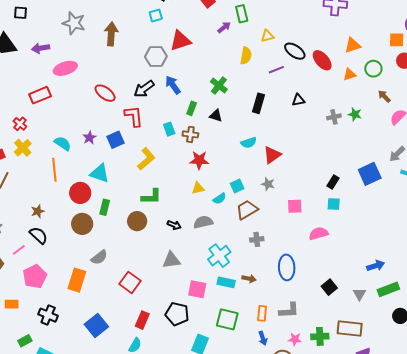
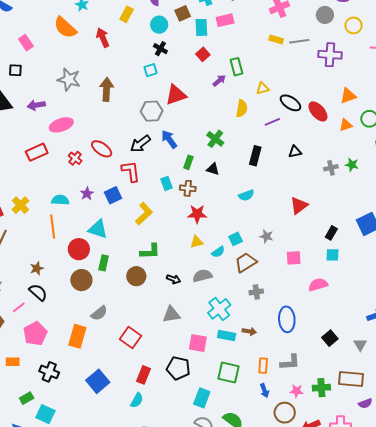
red cross: (20, 124) -> (75, 158), moved
cyan semicircle: (63, 143) -> (60, 200), turned -30
red triangle: (272, 155) -> (299, 206), moved

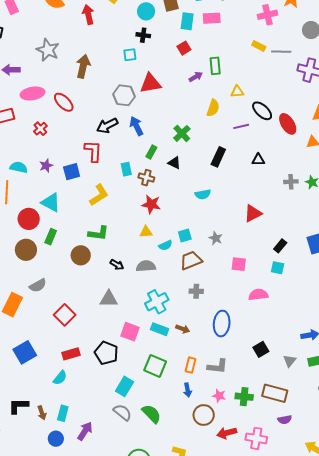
black cross: (160, 49) -> (143, 35), turned -32
red ellipse: (102, 149) -> (64, 102), moved
red rectangle: (144, 375) -> (71, 354), turned 42

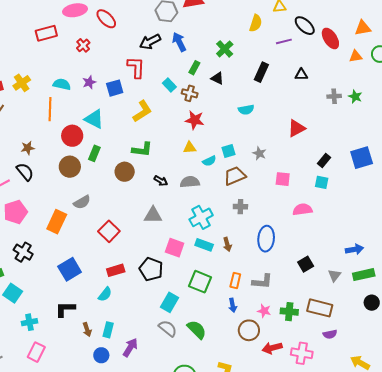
cyan rectangle: (126, 169) -> (169, 85), turned -32
brown arrow: (183, 329) -> (227, 244), turned 56
black L-shape: (18, 406) -> (65, 309), moved

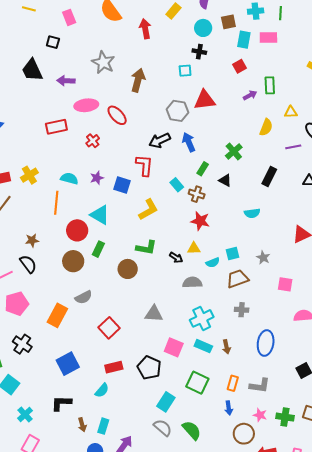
blue square: (115, 88) -> (122, 185), turned 30
black arrow: (161, 181) -> (176, 258), moved
cyan cross: (29, 322) -> (25, 414), turned -35

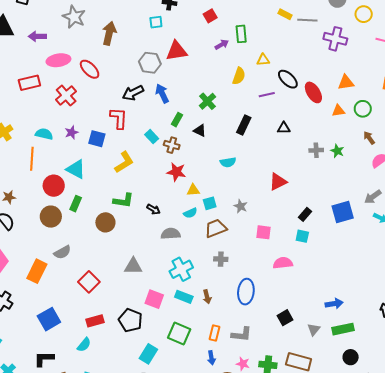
red cross: (93, 141) -> (66, 95), size x1.5
yellow triangle: (194, 248) -> (193, 190), moved

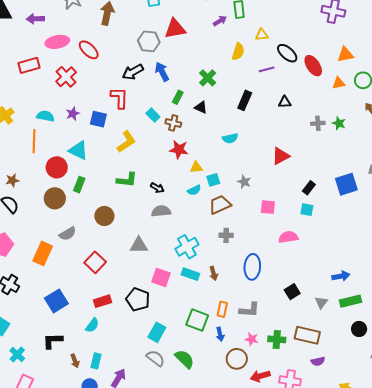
brown circle: (105, 222) -> (104, 216), moved
gray semicircle: (171, 234) -> (161, 211), moved
green square: (179, 334) -> (197, 320), moved

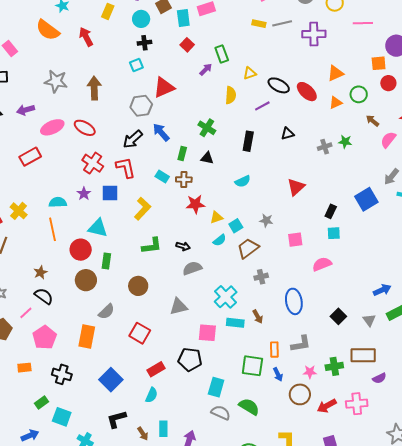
red cross: (66, 77) -> (93, 163), moved

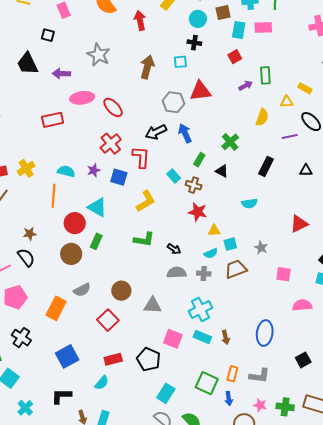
yellow rectangle: (259, 24) -> (305, 88), moved
brown arrow: (94, 88) -> (147, 67), moved
gray cross: (261, 277) -> (204, 274), moved
brown circle: (138, 286) -> (121, 291), moved

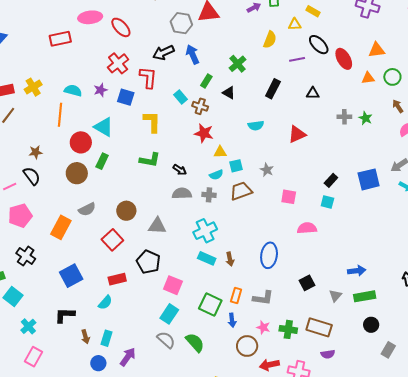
yellow L-shape: (146, 201) -> (152, 122), turned -60
red triangle: (299, 224) -> (297, 134), moved
pink square: (173, 339) -> (173, 285), moved
black pentagon: (149, 359) -> (148, 262), moved

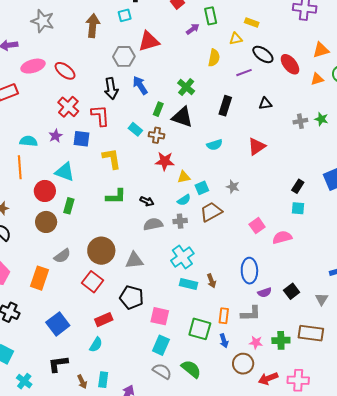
black arrow: (163, 53) -> (111, 89), turned -65
black triangle: (229, 93) -> (182, 117), size x1.6
pink square: (289, 197) -> (257, 226), moved, turned -35
brown circle: (126, 211) -> (101, 251), size x1.4
purple semicircle: (328, 354) -> (265, 292), moved

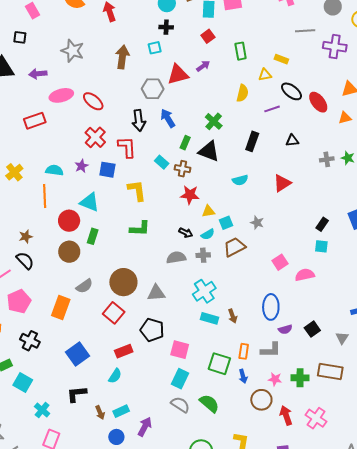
purple arrow: (193, 29) -> (203, 66), moved
black arrow: (147, 201) -> (186, 233), moved
red arrow: (268, 378) -> (286, 415), turned 90
cyan rectangle: (103, 380) -> (121, 411), turned 56
pink cross: (298, 380) -> (316, 418), turned 30

